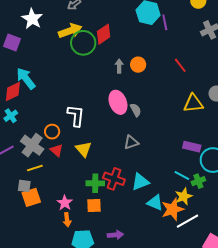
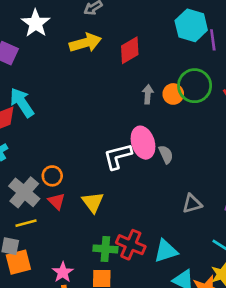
green circle: (83, 43) -> (195, 86), moved
white L-shape: (76, 116) -> (118, 156), moved, turned -115
gray triangle: (131, 142) -> (192, 204), moved

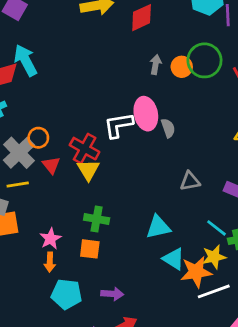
orange circle: (52, 176) -> (38, 138), moved
red cross: (131, 245) -> (85, 149), moved

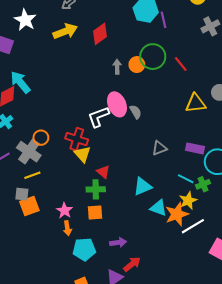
red triangle: (51, 165) -> (103, 172), moved

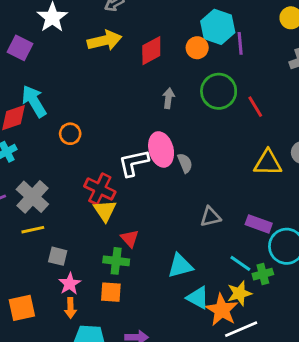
orange circle: (137, 65) -> (197, 48), moved
orange circle: (41, 138) -> (70, 134), moved
gray square: (22, 194) -> (58, 256), moved
orange square: (29, 206) -> (22, 308), moved
orange star: (177, 214) -> (222, 310), turned -30

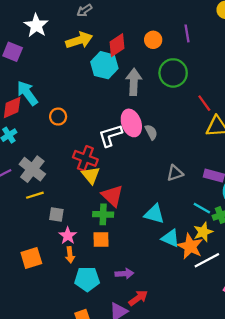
cyan hexagon: (218, 27) -> (104, 65), moved
gray arrow: (168, 98) -> (134, 82), size x1.6
red line: (255, 107) -> (204, 103), moved
red triangle: (130, 238) -> (112, 196), size x1.5
cyan triangle: (180, 266) -> (154, 214), turned 35

